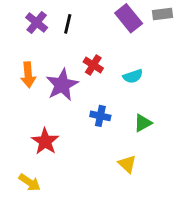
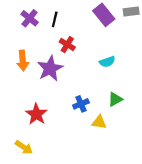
red cross: (93, 65) -> (67, 45), moved
blue cross: (100, 116) -> (81, 104), moved, turned -35
yellow triangle: (127, 164) -> (99, 122), moved, turned -35

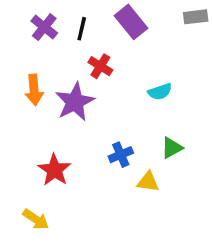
purple rectangle: (104, 15) -> (131, 22), moved

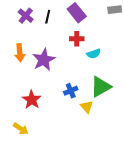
red cross: (100, 66) -> (77, 39), moved, turned -32
green triangle: (172, 148) -> (101, 87), size x1.6
yellow triangle: (148, 182) -> (87, 107), turned 40

